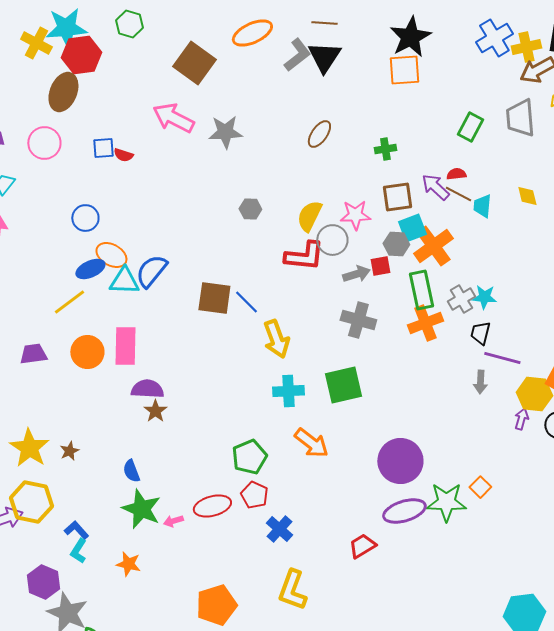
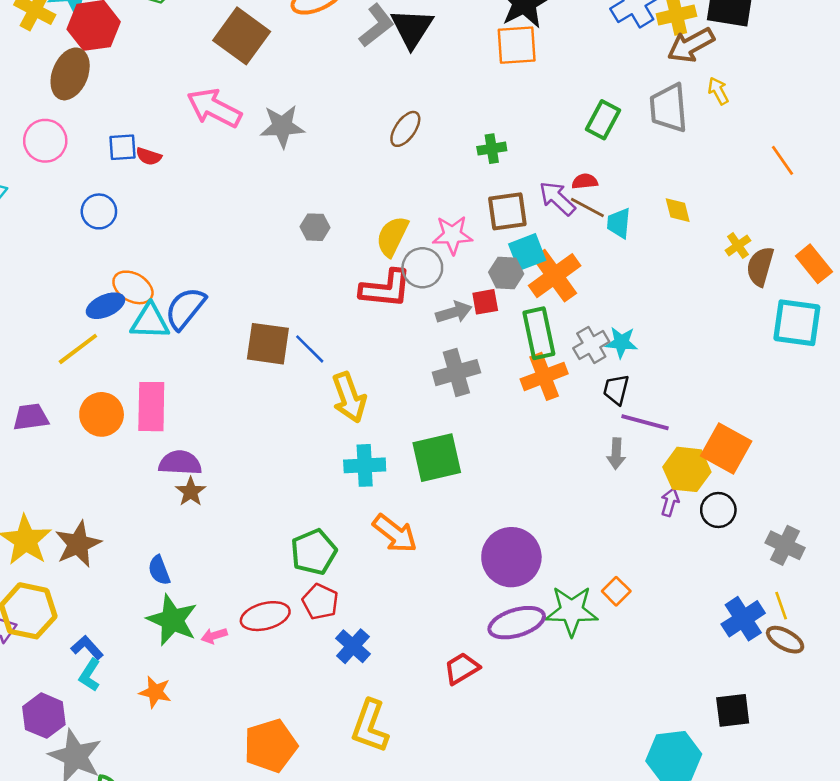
blue circle: (85, 218) -> (99, 211), moved
gray cross: (358, 320) -> (456, 373), turned -32
brown star: (69, 451) -> (78, 544), size x1.8

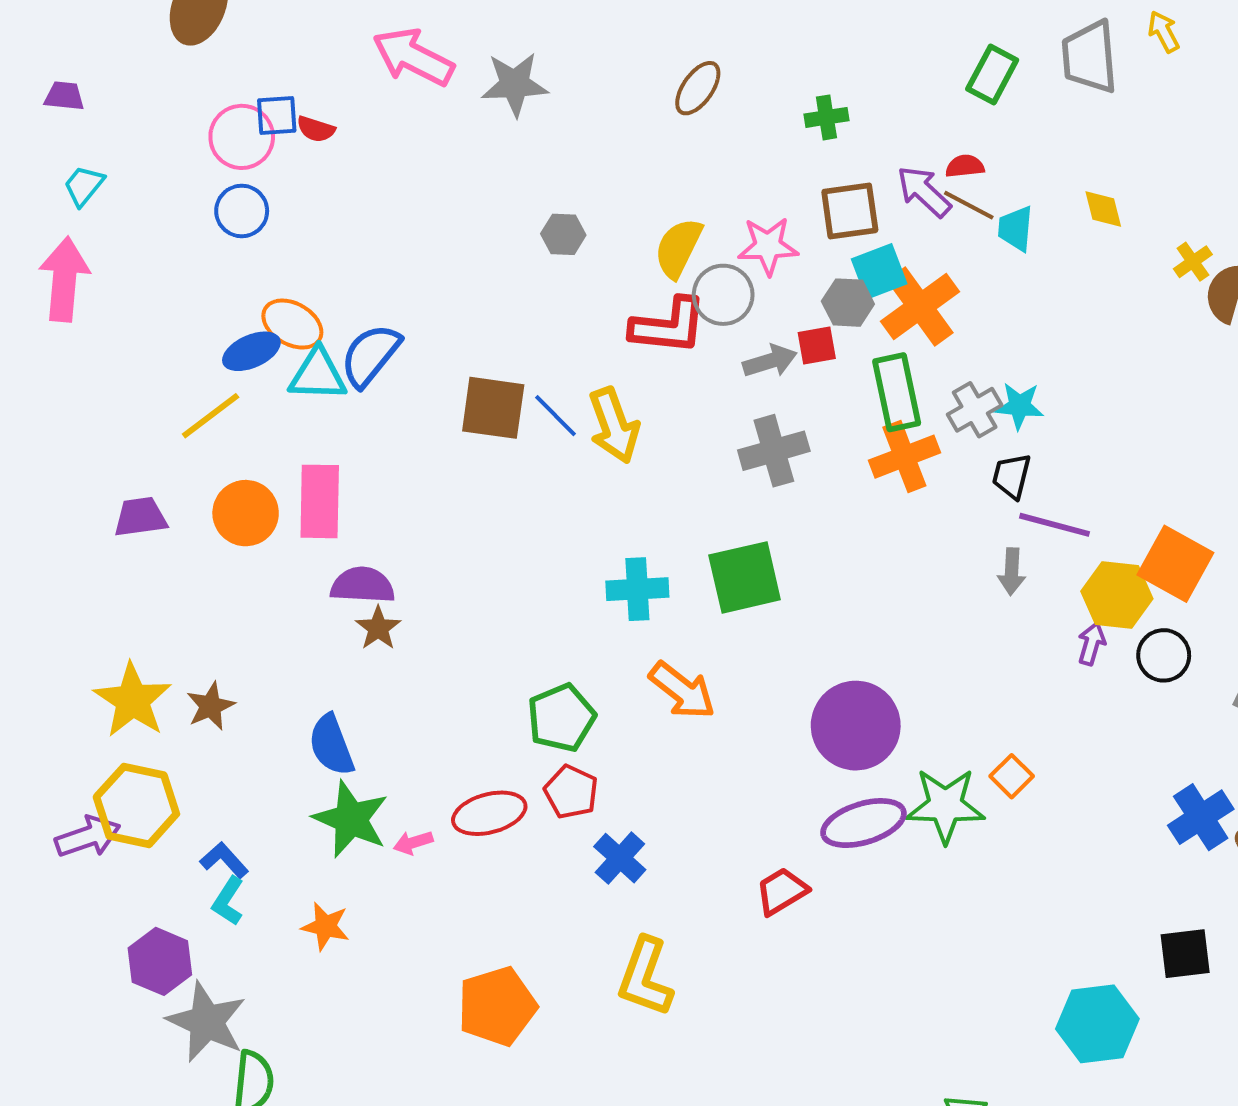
pink circle: (45, 141) -> (242, 137), moved
yellow arrow: (349, 397) -> (614, 425), moved
brown star: (78, 544) -> (211, 706), size x0.7
blue semicircle: (159, 570) -> (331, 745), size x1.4

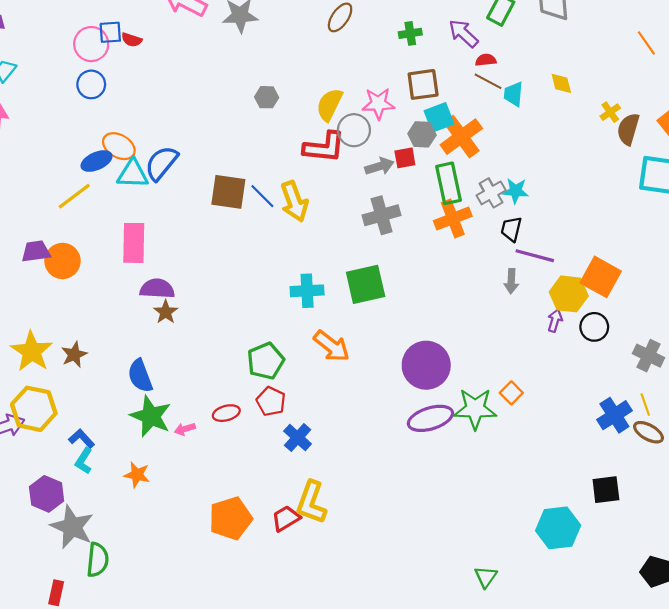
purple arrow: (924, 191) -> (463, 33), moved
orange circle: (246, 513) -> (62, 261), moved
red ellipse: (489, 813) -> (226, 413), size x0.7
red trapezoid: (782, 891) -> (286, 518), moved

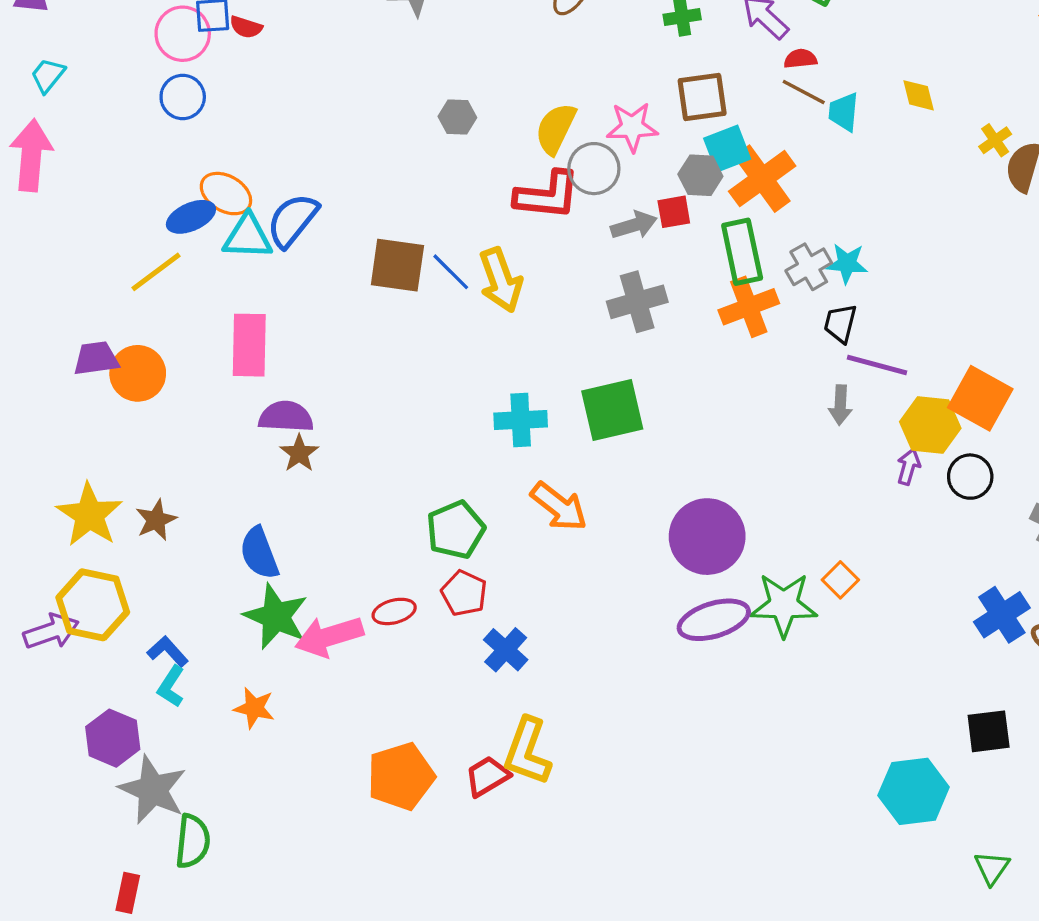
pink arrow: (185, 429) -> (329, 636), size x2.0
green triangle: (486, 577) -> (992, 868), moved

